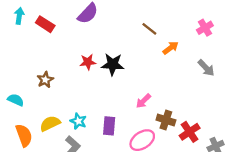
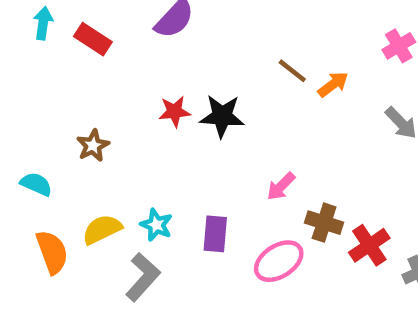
brown line: (149, 29) -> (292, 71), moved

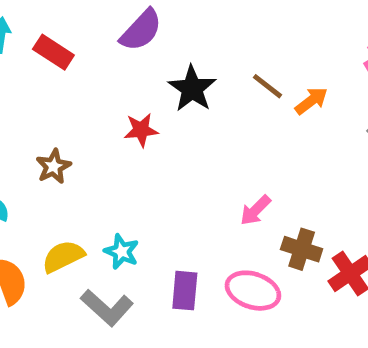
black star: (222, 116) -> (192, 89), moved, turned 30
purple rectangle: (215, 234) -> (185, 291), moved
pink ellipse: (279, 261) -> (253, 291), turned 51
gray L-shape: (143, 277) -> (107, 308), turned 90

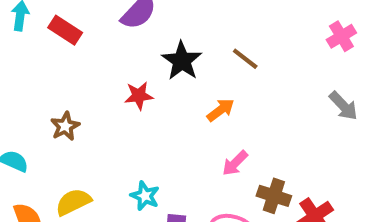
orange arrow: (311, 101) -> (221, 110), moved
cyan star: (122, 252) -> (145, 196), moved

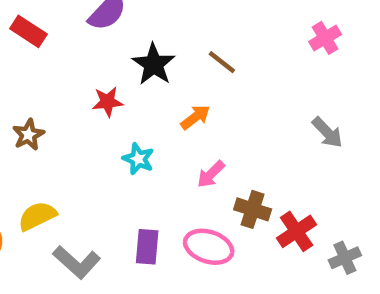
gray arrow: (343, 106) -> (327, 132), moved
cyan star: (145, 196) -> (138, 159), moved

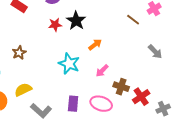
brown line: (222, 62) -> (133, 20), moved
red star: (108, 102) -> (55, 25), moved
cyan star: (138, 159) -> (69, 64), size x1.5

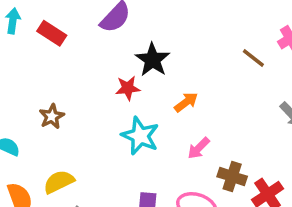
red star: (55, 25) -> (128, 88), moved

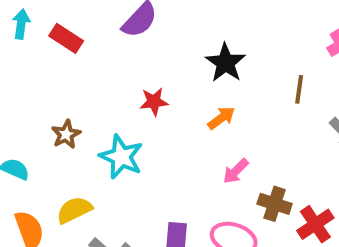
brown line: (253, 58) -> (299, 89), moved, turned 60
black star: (153, 60) -> (225, 63), moved
cyan star: (140, 136) -> (121, 157), moved

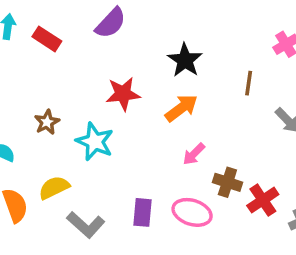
red star: (154, 102) -> (123, 94), size x1.4
orange arrow: (221, 118) -> (181, 108), size x1.4

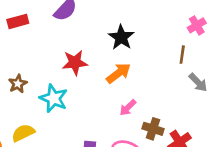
red rectangle: (47, 39) -> (18, 21), turned -48
brown line: (249, 83) -> (182, 55), moved

